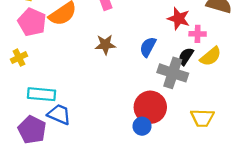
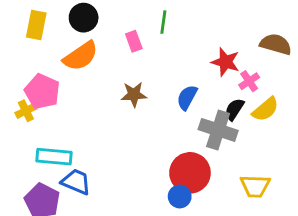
pink pentagon: (32, 22) -> (42, 92), moved
pink cross: (198, 34) -> (249, 81), turned -35

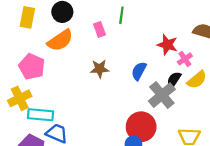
yellow cross: (26, 111) -> (20, 98), moved, size x1.5
gray cross: (218, 130) -> (162, 95), turned 32

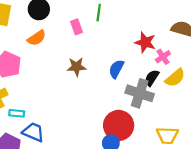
orange semicircle: (60, 40) -> (37, 38), size x0.7
gray cross: (162, 95) -> (140, 93), turned -32
cyan rectangle: (40, 115) -> (17, 113), size x0.6

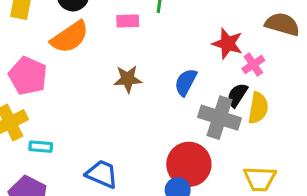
pink rectangle: (77, 27) -> (128, 21), turned -72
orange semicircle: (37, 38) -> (70, 37), size x1.4
yellow semicircle: (175, 78) -> (258, 108), moved, turned -40
blue trapezoid: (33, 132) -> (102, 174), moved

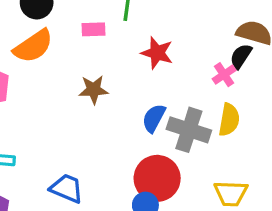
red star: (228, 44) -> (157, 53), moved
blue semicircle: (186, 82) -> (154, 118), moved
black semicircle: (237, 95) -> (241, 56), moved

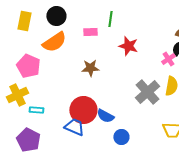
blue semicircle: (154, 118) -> (105, 116), moved, turned -90
gray cross: (189, 130) -> (147, 92), turned 30
red circle: (157, 178) -> (83, 110), moved

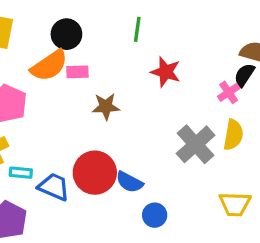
black circle: (56, 16) -> (66, 34), moved
pink rectangle: (90, 32) -> (77, 72), moved
blue trapezoid: (74, 127) -> (54, 187), moved

